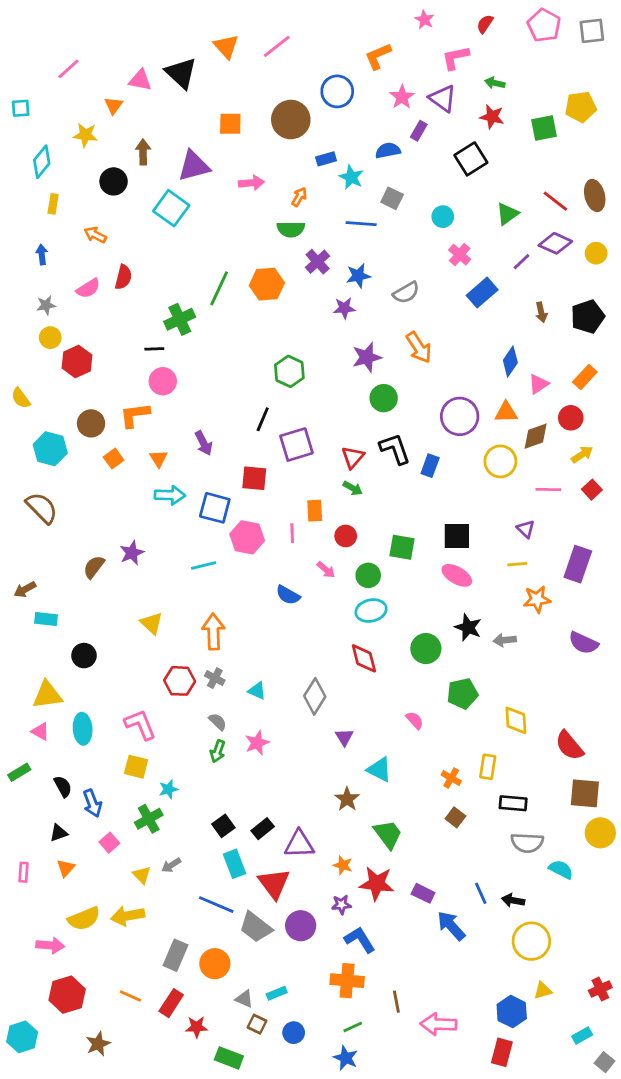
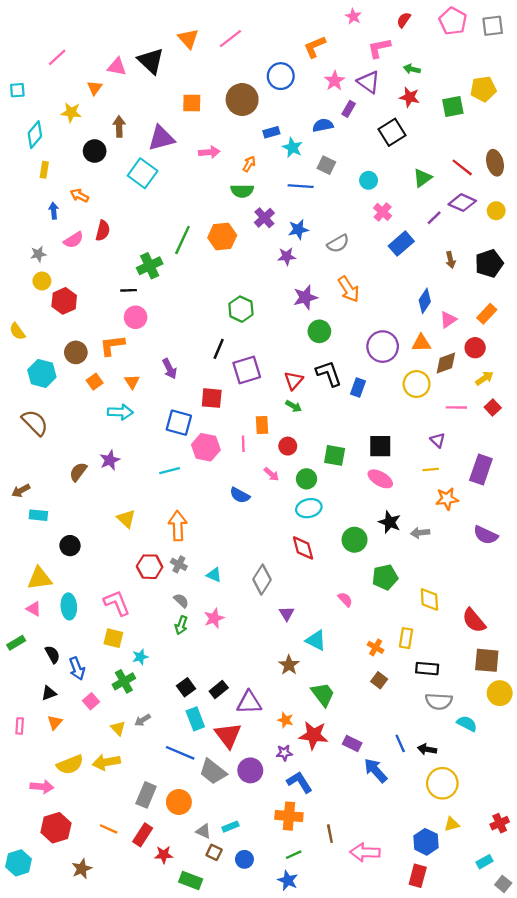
blue arrow: (42, 255) -> (54, 211), moved
cyan arrow: (170, 495) -> (120, 412), moved

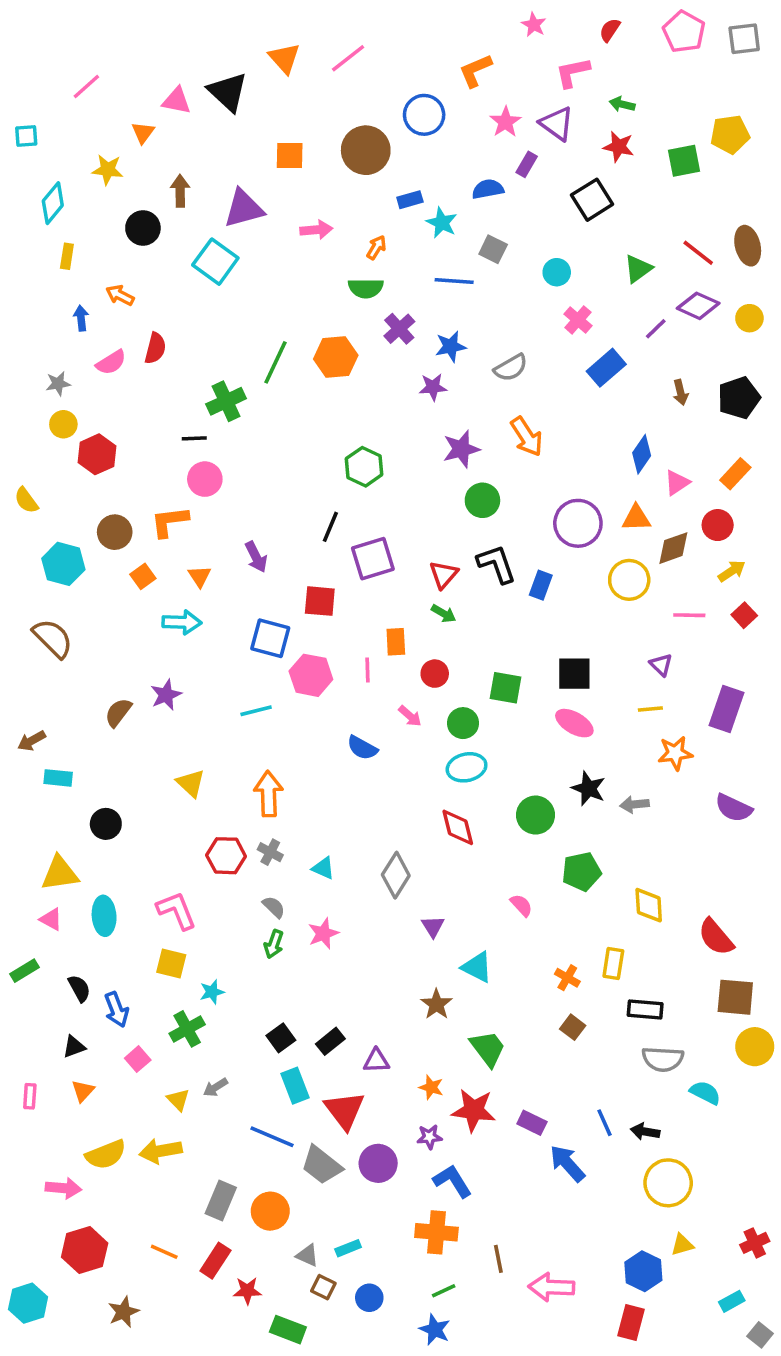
purple triangle: (249, 702) -> (376, 1061), size x0.7

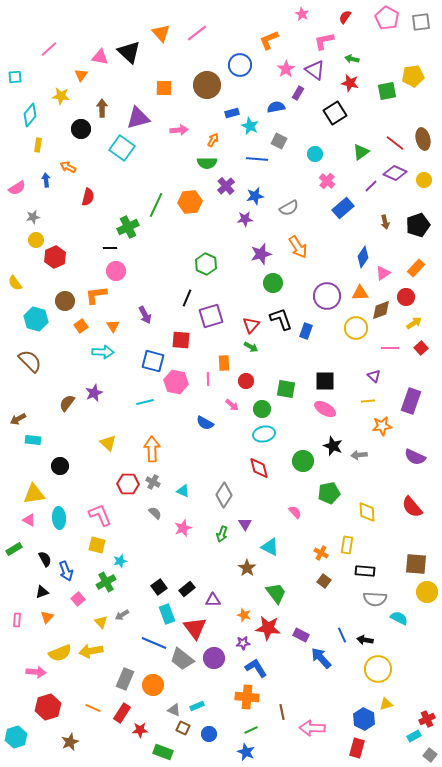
pink semicircle: (111, 362) -> (17, 188), moved
red semicircle: (716, 937) -> (412, 507), moved
green arrow: (274, 944) -> (222, 534), moved
red cross: (755, 1243) -> (427, 719), moved

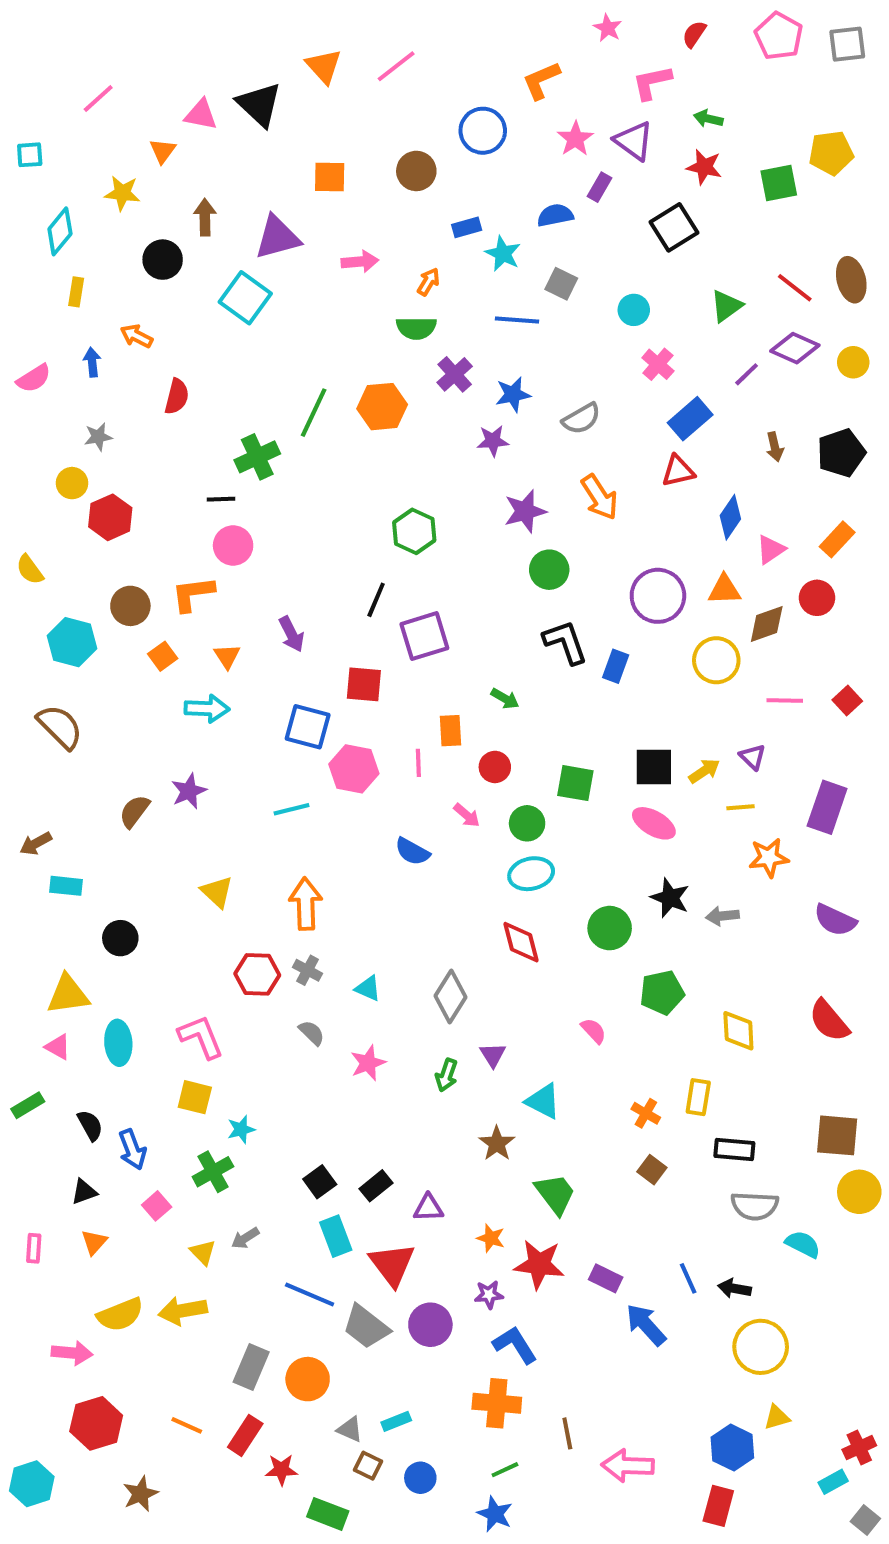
brown circle: (207, 85) -> (416, 171), size x0.7
gray star: (33, 217) -> (98, 437), moved
yellow arrow: (414, 323) -> (704, 771), moved
red triangle: (251, 325) -> (678, 471), moved, turned 36

